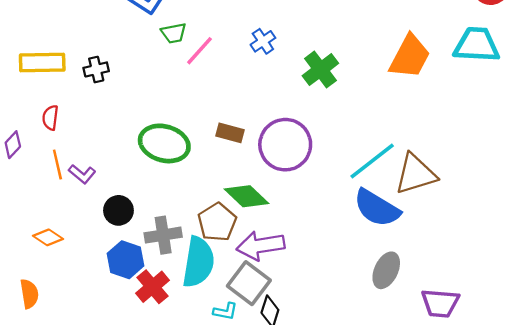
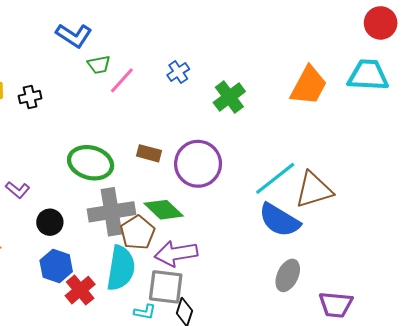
gray cross: (163, 235) -> (111, 212), moved, size x1.4
gray square: (249, 283) -> (166, 287), turned -30

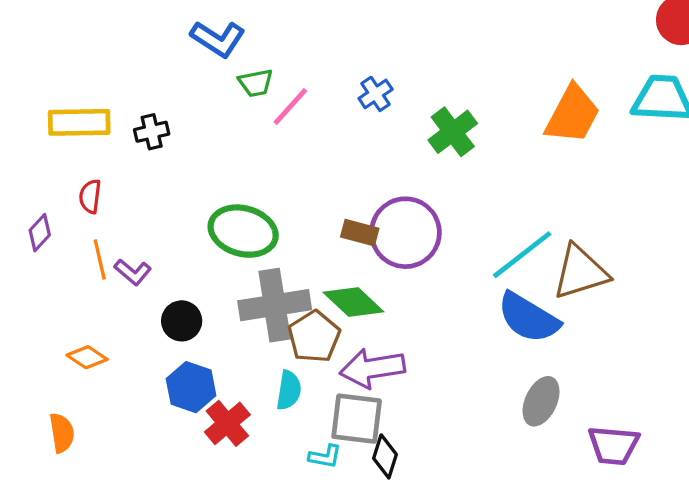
brown rectangle: (149, 153) -> (360, 233), moved
cyan semicircle: (121, 268) -> (289, 390), size x0.6

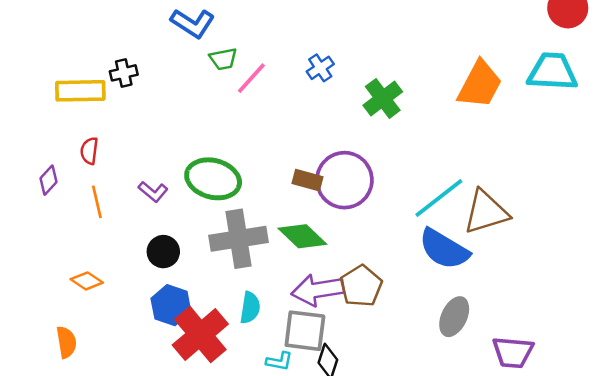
black cross: (152, 132) -> (124, 73), moved
purple L-shape: (133, 272) -> (153, 192), moved
brown pentagon: (314, 337) -> (361, 286), moved
red cross: (227, 423) -> (200, 335), size x1.5

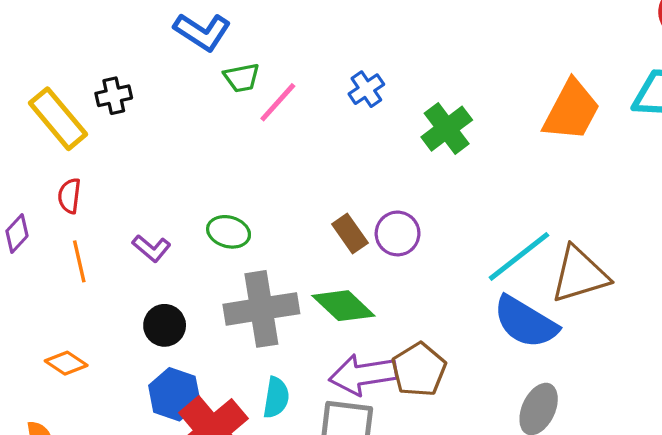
yellow rectangle: (80, 91) -> (58, 119), turned 51
green ellipse: (213, 179) -> (229, 232), size x0.6
brown rectangle: (307, 180) -> (350, 233), turned 40
purple circle: (344, 180) -> (398, 233), size x0.6

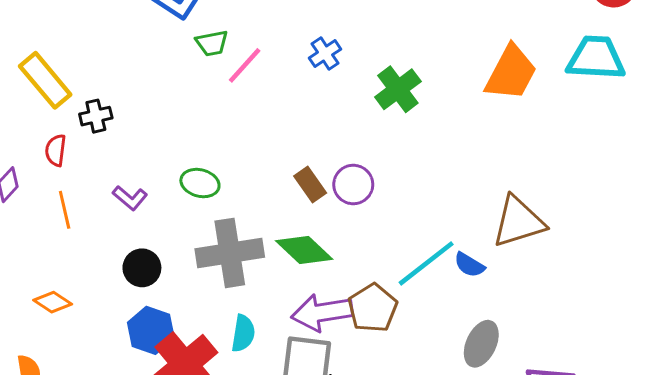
black cross: (114, 96) -> (96, 116), moved
cyan line: (519, 256) -> (426, 263), moved
blue semicircle: (525, 322) -> (469, 265), size x0.5

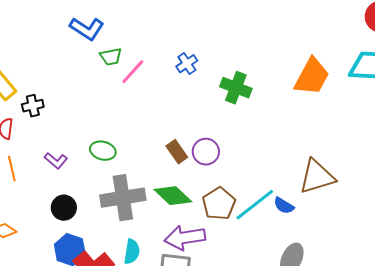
green cross: (398, 89) -> (236, 88), turned -32
brown pentagon: (373, 308) -> (219, 204), moved

